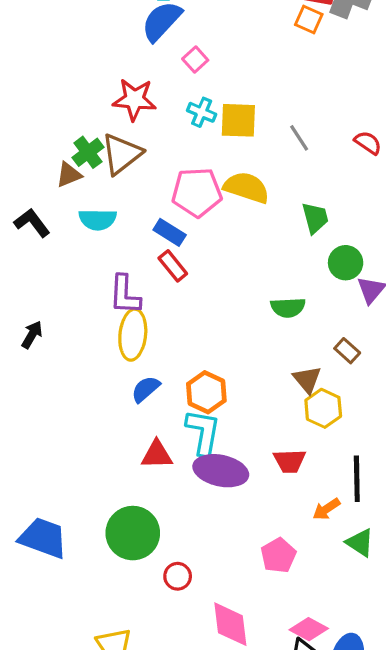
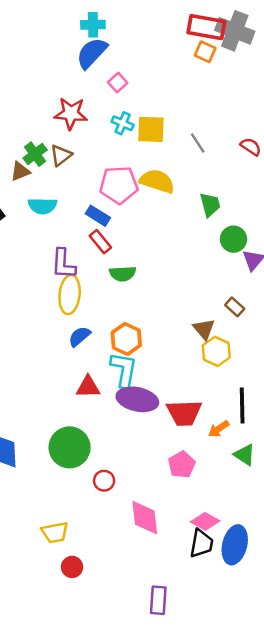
brown triangle: (122, 154) -> (61, 155), size x0.7
green semicircle: (288, 307) -> (123, 274), moved
red trapezoid: (290, 461) -> (184, 413), moved, size x1.4

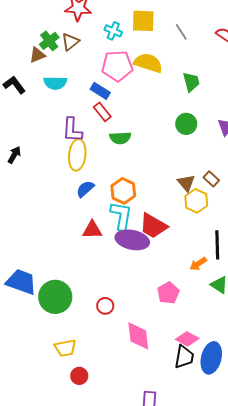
cyan cross: (123, 123) -> (113, 31), moved
green circle: (233, 239) -> (186, 124), moved
brown rectangle: (235, 307) -> (211, 179), moved
red trapezoid: (184, 413) -> (153, 226), moved, turned 32
green circle: (70, 447) -> (55, 297), moved

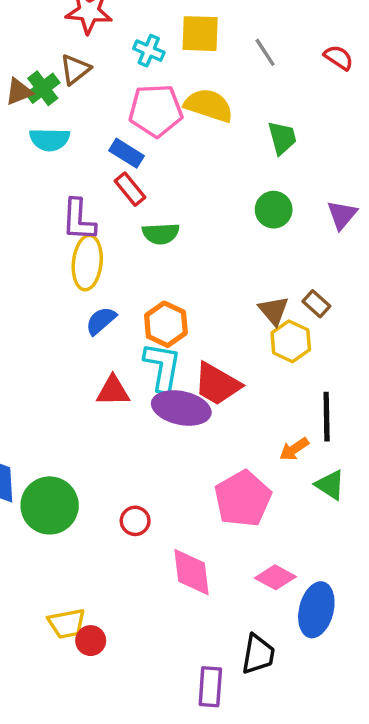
green cross: (49, 41) -> (43, 88), moved
pink pentagon: (168, 293) -> (243, 499), size x1.5
yellow trapezoid: (65, 348) -> (67, 623), moved
black trapezoid: (184, 357) -> (258, 654), moved

